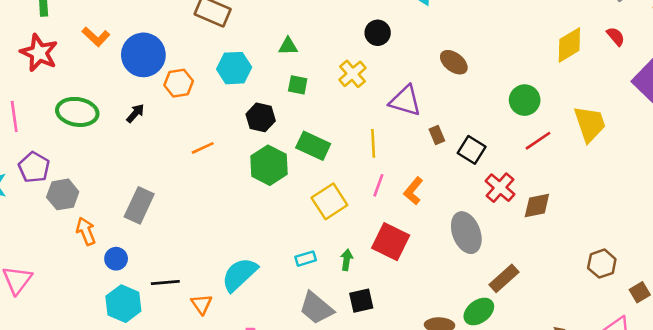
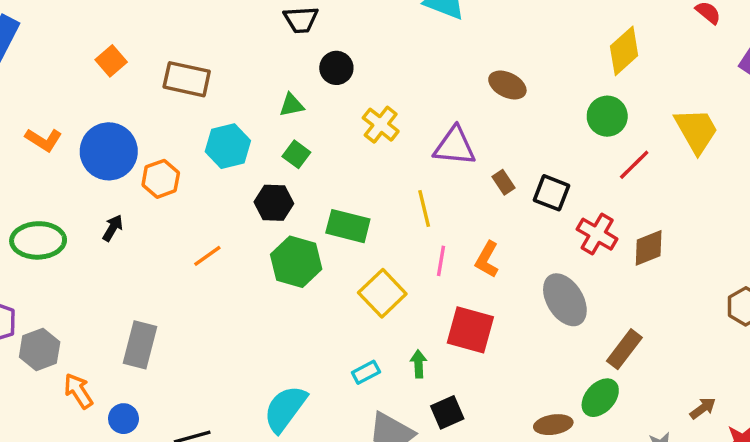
black circle: (378, 33) -> (336, 68), moved
yellow diamond: (569, 45) -> (624, 51), moved
green square: (298, 85) -> (296, 154), moved, turned 36

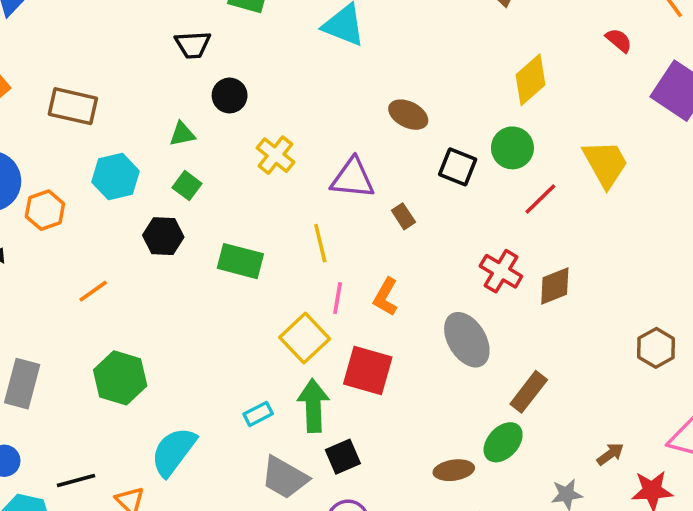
black square: (552, 193) -> (458, 167), moved
green hexagon: (296, 262) -> (120, 378), moved
yellow square: (382, 293) -> (305, 338), moved
green arrow: (419, 364) -> (313, 406), size x1.8

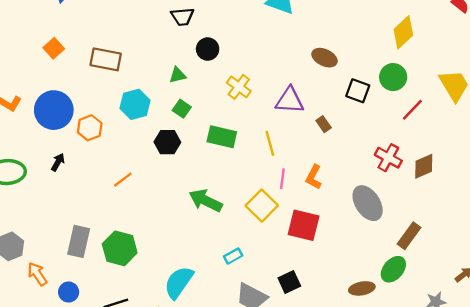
green rectangle: (240, 261) -> (222, 137), moved
green hexagon: (120, 378) -> (120, 248), moved
green arrow: (313, 406) -> (206, 201), moved, turned -60

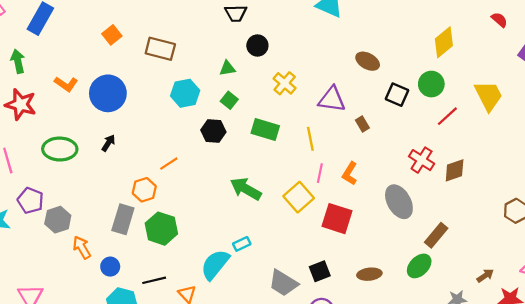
orange hexagon: (90, 128) -> (144, 190), moved
cyan rectangle: (233, 256) -> (242, 244), moved
brown ellipse: (362, 288) -> (369, 274), moved

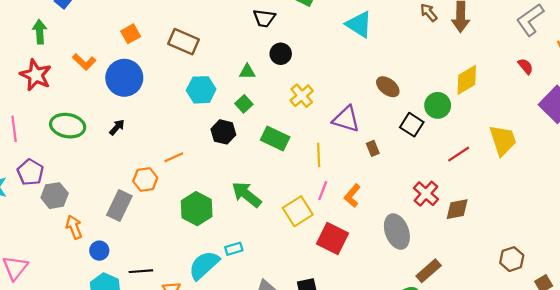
orange square: (112, 35) -> (131, 34), moved
green circle: (431, 84) -> (438, 105), moved
green hexagon: (161, 229) -> (197, 209), moved

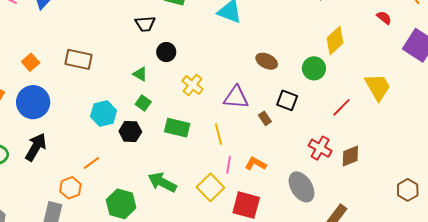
green triangle: (247, 72) -> (140, 74), turned 42
cyan hexagon: (201, 90) -> (104, 113), moved
black square: (412, 125) -> (287, 100), moved
black arrow: (117, 127) -> (36, 147), size x1.8
orange L-shape: (352, 196) -> (256, 164), turned 90

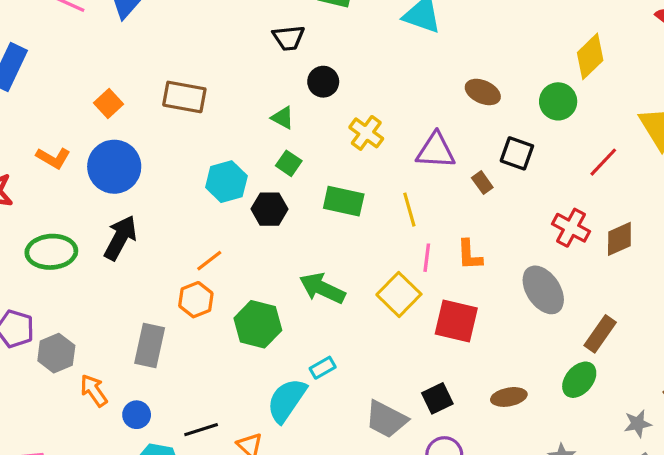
orange L-shape: (256, 164) -> (469, 255), turned -120
orange hexagon: (70, 188) -> (196, 300), moved

